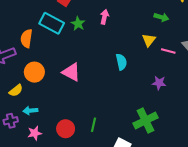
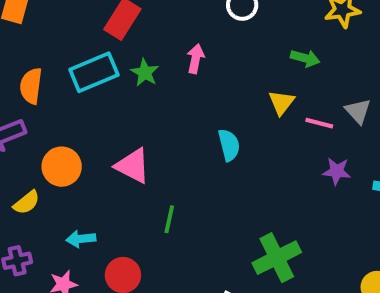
cyan rectangle: (52, 23) -> (94, 72), turned -50
orange semicircle: (26, 38) -> (31, 86), moved
purple star: (159, 83) -> (337, 171), moved
cyan arrow: (30, 111) -> (81, 239), moved
green line: (93, 125) -> (169, 219), moved

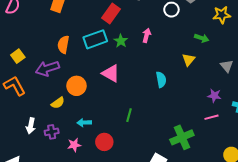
pink line: (319, 123) -> (211, 117), moved, turned -32
pink triangle: (133, 166) -> (111, 73), moved

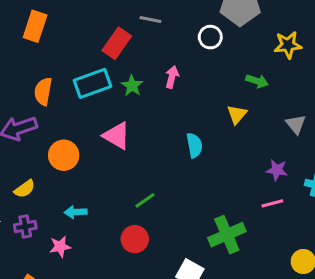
yellow semicircle: (58, 103) -> (25, 189), moved
green line: (129, 115) -> (145, 200), turned 40
red circle: (104, 142) -> (135, 239), moved

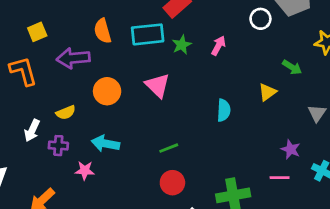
orange semicircle: (43, 91) -> (103, 31), turned -40
cyan arrow: (76, 212) -> (105, 144), size x1.4
red circle: (135, 239) -> (172, 183), moved

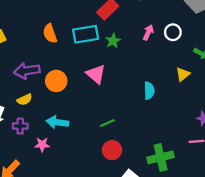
white circle: (260, 19) -> (173, 32), moved
pink arrow: (218, 46) -> (148, 33), moved
purple arrow: (73, 58) -> (27, 71), moved

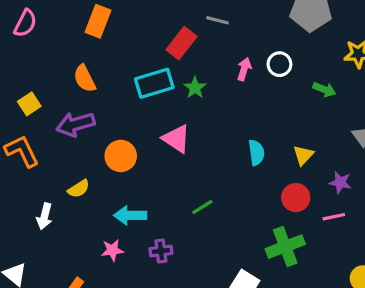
orange semicircle: (50, 34) -> (85, 79), moved
purple arrow: (27, 71) -> (76, 124), moved
yellow triangle: (183, 74) -> (303, 155), moved
purple cross: (20, 126) -> (161, 251), moved
red circle: (112, 150) -> (296, 198), moved

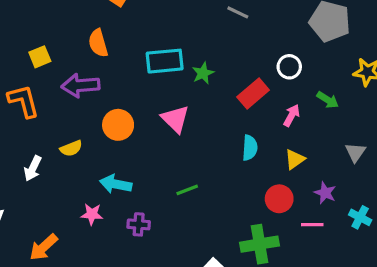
red rectangle: (181, 43) -> (253, 94), moved
pink arrow: (244, 69) -> (292, 115), moved

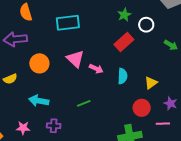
green star: (203, 73) -> (124, 15), moved
pink arrow: (292, 115) -> (96, 69), moved, turned 88
pink star: (92, 214) -> (23, 128), moved

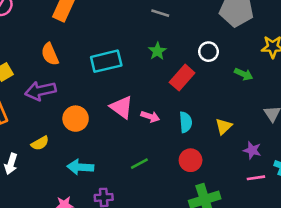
green star: (124, 15) -> (157, 51), moved
red circle: (142, 108) -> (191, 160), moved
pink line: (163, 124) -> (256, 178), moved

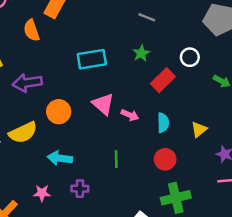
orange semicircle: (50, 54) -> (31, 30), moved
yellow semicircle: (40, 143) -> (23, 133), size x1.6
green line: (139, 164) -> (116, 159), turned -66

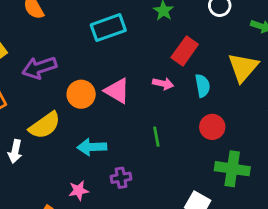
red rectangle: (163, 80) -> (185, 51), moved
pink triangle: (103, 104) -> (117, 91), moved
yellow triangle: (199, 129) -> (243, 67), moved, size x1.6
green cross: (176, 198) -> (232, 169), turned 32

